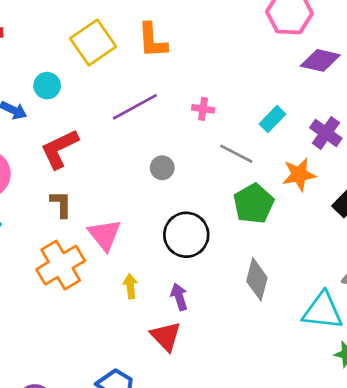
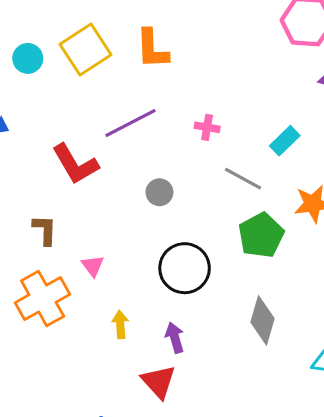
cyan circle: (47, 86) -> (28, 58), moved
red L-shape: (60, 149) -> (75, 164), moved, turned -96
pink triangle: (105, 235) -> (93, 266), size x0.6

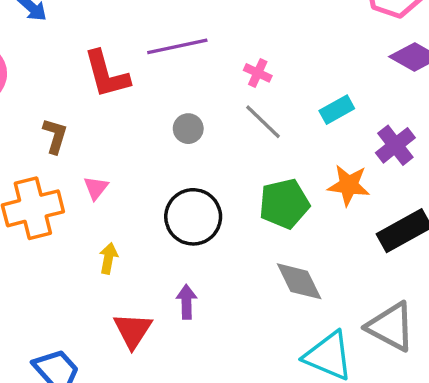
gray line: (243, 179) -> (263, 122), moved
gray diamond: (262, 320) -> (299, 281), moved, turned -57
purple arrow: (175, 338) -> (187, 302), moved

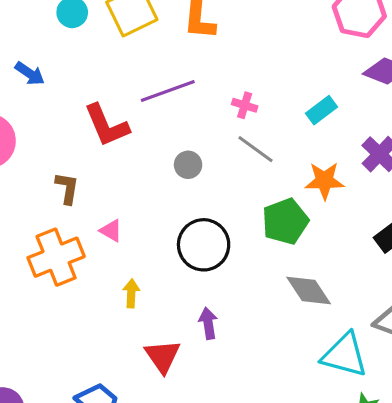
cyan rectangle: (337, 110) -> (321, 110), moved
orange star: (349, 185) -> (325, 181), moved
pink triangle: (96, 188) -> (111, 231), turned -30

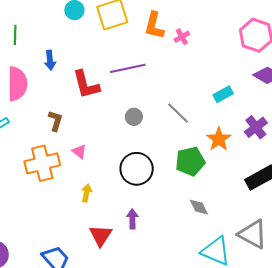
blue arrow: (30, 74) -> (50, 60), moved, turned 42
pink cross: (245, 105) -> (182, 37), moved, turned 35
orange star: (325, 181) -> (219, 139), turned 30
gray diamond: (309, 291) -> (199, 207), size x0.7

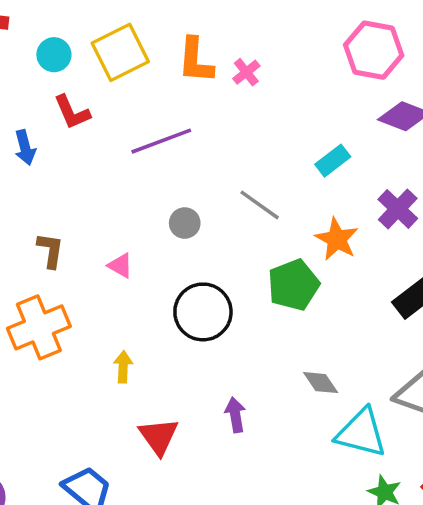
red L-shape: (86, 85) -> (72, 112), moved, size x0.7
pink triangle: (79, 151) -> (120, 266), moved
gray diamond: (199, 207) -> (321, 383), moved
purple arrow: (132, 219) -> (235, 415), moved

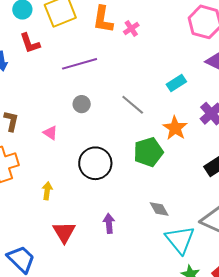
gray circle: (185, 223) -> (82, 104), moved
cyan triangle: (361, 433) -> (180, 240), turned 32

